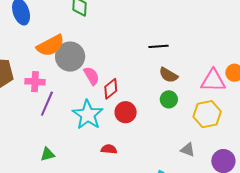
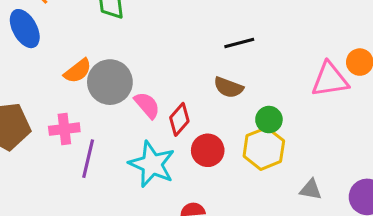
orange semicircle: (50, 46) -> (78, 71), size x0.7
brown semicircle: (168, 75) -> (228, 87), moved
yellow hexagon: (207, 114) -> (264, 149), moved

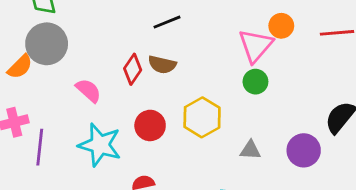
pink triangle: (330, 80) -> (256, 46), turned -33
gray circle: (110, 82) -> (47, 44), moved
red diamond: (179, 119) -> (133, 69), moved
green circle: (269, 120) -> (255, 82), moved

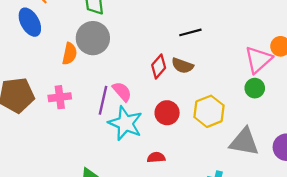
orange semicircle: (20, 67) -> (70, 54), turned -40
pink semicircle: (88, 91) -> (122, 92), moved
purple line: (40, 147) -> (103, 100), moved
gray triangle: (250, 150) -> (244, 142), size x1.8

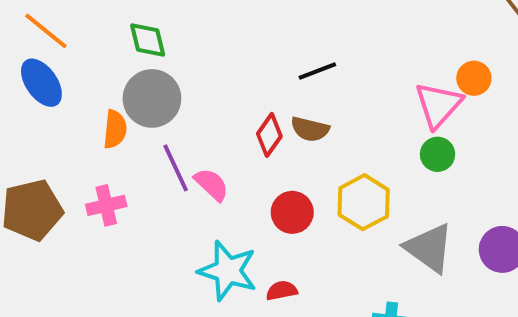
purple line: (103, 100) -> (176, 168), moved, turned -32
cyan star: (125, 123) -> (228, 271), moved
gray triangle: (244, 142) -> (429, 248), turned 32

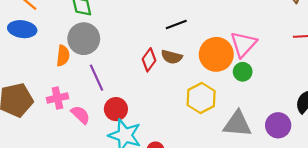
orange circle: (474, 78) -> (216, 54), moved, size x1.8
blue ellipse: (41, 83) -> (22, 29), turned -48
pink semicircle: (211, 184) -> (80, 115), moved
red circle: (292, 212) -> (116, 109), moved
gray triangle: (429, 248) -> (237, 124), turned -32

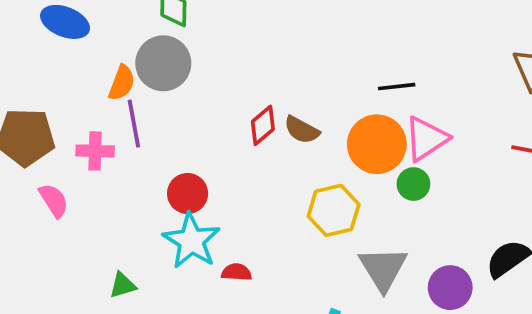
black line: (176, 24) -> (397, 87), moved
purple line: (96, 78) -> (134, 124), moved
pink semicircle: (80, 115) -> (54, 200), moved
gray triangle: (237, 124) -> (383, 269), turned 40

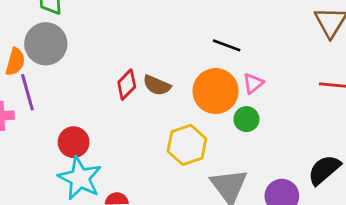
black line: (397, 87) -> (227, 45), turned 32
pink triangle: (426, 139) -> (253, 83), size x0.6

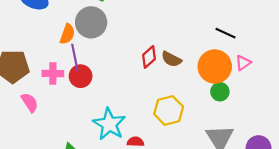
green circle: (246, 119) -> (220, 92), moved
red circle: (74, 142) -> (81, 76), moved
yellow hexagon: (187, 145) -> (169, 110), moved

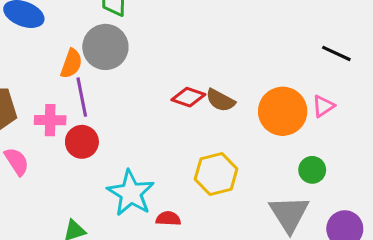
black line: (226, 33) -> (336, 53), moved
red diamond: (149, 57) -> (188, 97), turned 60
red circle: (81, 76) -> (82, 142), moved
green circle: (220, 92) -> (312, 170), moved

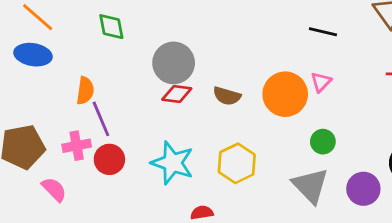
gray circle: (105, 47) -> (174, 63), moved
red diamond: (188, 97) -> (177, 94), moved
cyan star: (131, 193) -> (173, 163), moved

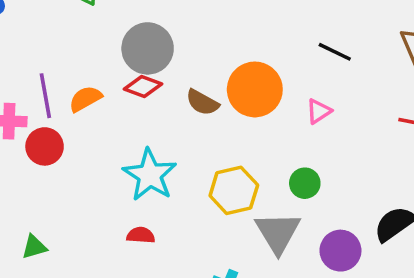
orange semicircle: (85, 91) -> (85, 99), moved, turned -140
orange circle: (285, 94) -> (255, 89), moved
cyan star: (173, 163) -> (150, 175), moved
yellow hexagon: (237, 163) -> (234, 190), moved

